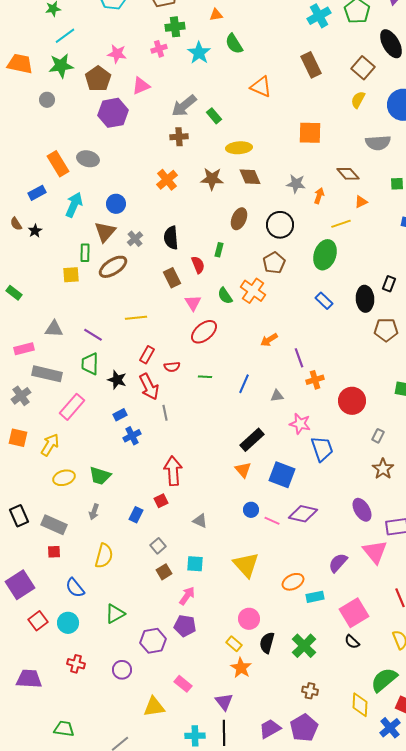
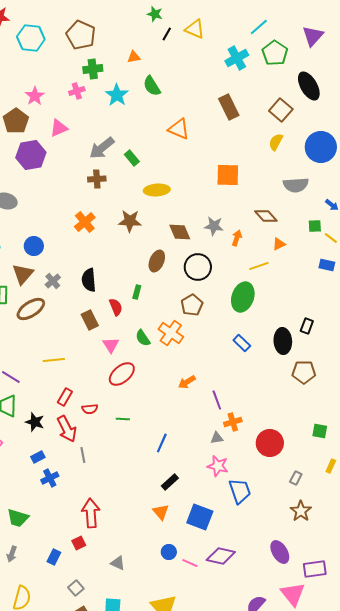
pink star: (117, 54) -> (35, 96), turned 30
brown diamond: (250, 177) -> (180, 232), moved
blue line: (244, 384) -> (162, 443), moved
gray triangle: (277, 396) -> (217, 438), moved
black rectangle: (252, 440) -> (170, 482), size x0.7

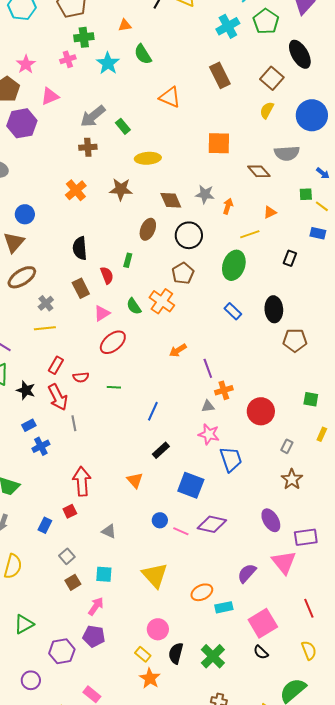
brown diamond: (266, 216) -> (259, 171), moved
gray cross: (53, 281) -> (46, 303), moved
black rectangle: (307, 326) -> (290, 258), moved
pink triangle: (111, 345) -> (102, 313), turned 30
orange triangle: (161, 512) -> (135, 480), moved

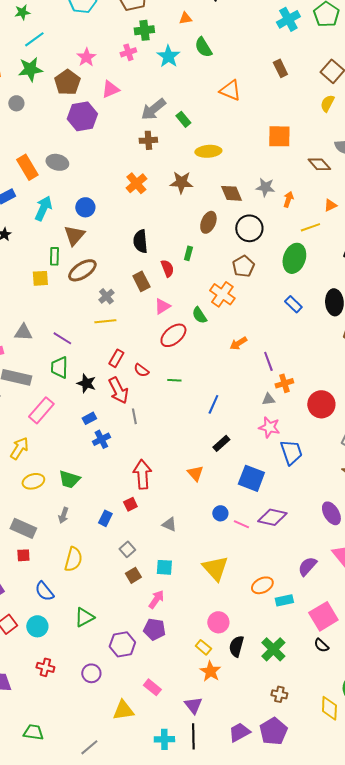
brown rectangle: (220, 75) -> (280, 68), size x0.7
green semicircle: (134, 306) -> (199, 315), moved
red semicircle: (81, 377) -> (141, 370), turned 42

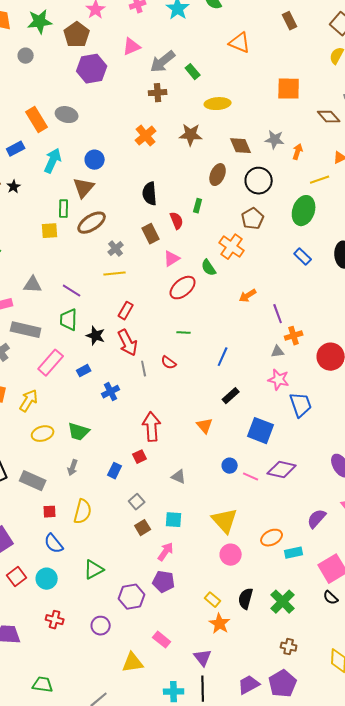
pink triangle: (110, 89) -> (132, 47), moved
red semicircle: (141, 370) -> (169, 363), moved
blue rectangle: (89, 418) -> (84, 371), moved
red square: (23, 555) -> (50, 512), moved
pink circle: (218, 622) -> (231, 555), moved

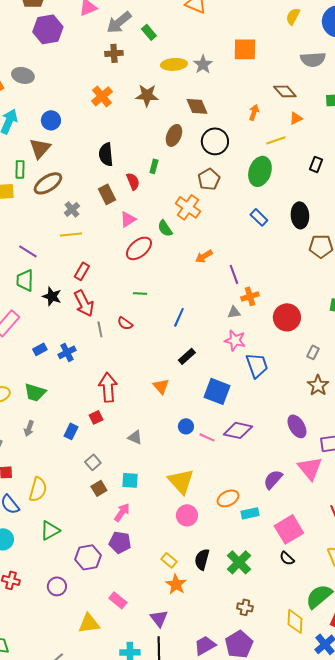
brown diamond: (329, 117) -> (285, 91), moved
gray star: (275, 140) -> (203, 64), moved, turned 30
blue rectangle: (84, 371) -> (40, 349), moved
yellow semicircle: (83, 512) -> (38, 489), moved

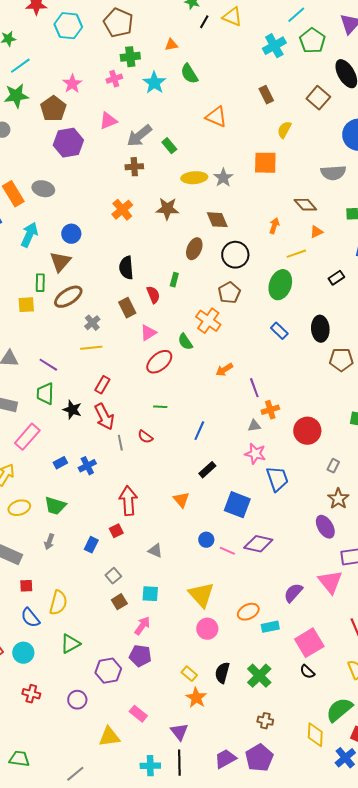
yellow semicircle: (293, 16) -> (284, 130), moved
black rectangle: (316, 164) -> (336, 278), turned 35
purple ellipse: (297, 426) -> (325, 527), moved

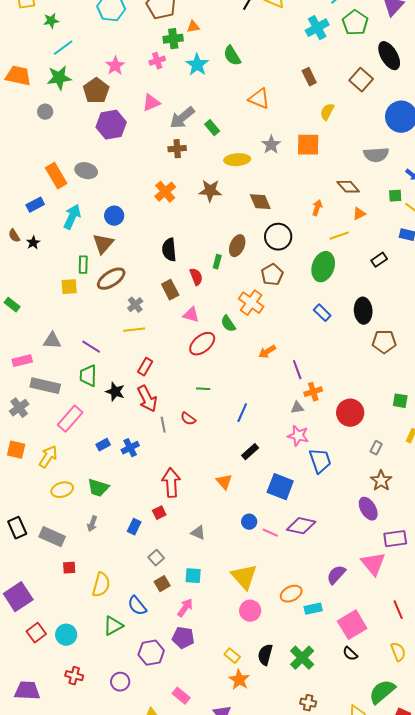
orange triangle: (171, 45) -> (193, 27), moved
gray star: (223, 178) -> (271, 145), moved
brown ellipse: (194, 249) -> (237, 246), moved
pink triangle: (148, 333) -> (191, 315), turned 48
blue semicircle: (30, 618) -> (137, 606), moved

